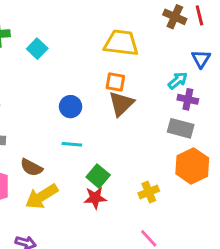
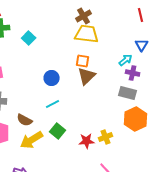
brown cross: (175, 17) -> (84, 16), moved, turned 35
cyan line: (72, 144) -> (53, 104), turned -32
green square: (98, 176) -> (58, 131), moved
red star: (95, 198) -> (87, 141), moved

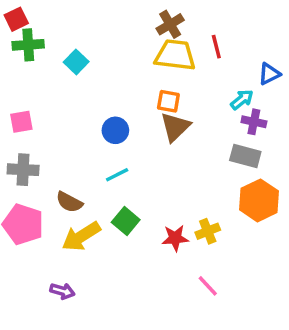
red line: (141, 15) -> (216, 47), moved
blue triangle: (142, 45) -> (269, 74), turned 32

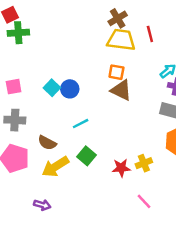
cyan square: (76, 62) -> (52, 88), moved
brown triangle: (175, 127) -> (121, 90), turned -50
blue circle: (115, 130) -> (70, 89), moved

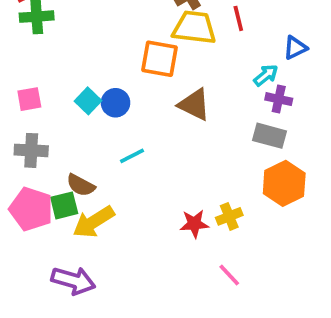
orange square: (116, 72) -> (160, 59), moved, size x1.5
green square: (87, 156) -> (64, 205), moved, turned 36
purple arrow: (42, 205) -> (73, 281), size x1.6

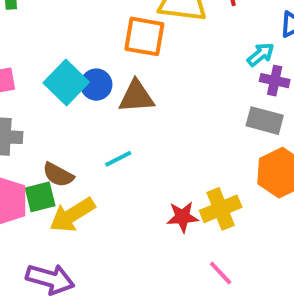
cyan square: (88, 101) -> (66, 83), size x1.5
brown triangle: (194, 105) -> (136, 97), moved, turned -30
cyan line: (132, 156) -> (118, 159), moved
yellow cross: (229, 216) -> (221, 209), size x1.4

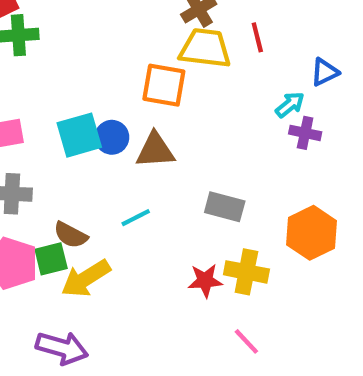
cyan square: (66, 83) -> (79, 135), turned 30
gray rectangle: (265, 121) -> (225, 207), moved
yellow cross: (221, 209) -> (246, 272), turned 33

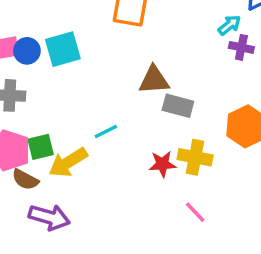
blue circle: (112, 137) -> (27, 51), moved
brown triangle: (155, 150) -> (154, 80), moved
cyan line: (136, 218) -> (106, 131), moved
brown semicircle: (71, 235) -> (25, 180), moved

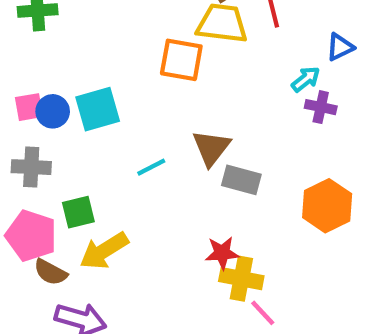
brown triangle: (154, 80) -> (211, 148), turned -48
cyan line: (106, 131) -> (151, 167), moved
green square: (41, 147) -> (78, 212), moved
yellow cross: (195, 157) -> (241, 279), moved

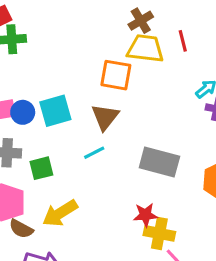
brown triangle: (211, 148) -> (105, 117), moved
gray rectangle: (241, 180) -> (159, 162), size x1.4
green square: (78, 212) -> (41, 168), moved

